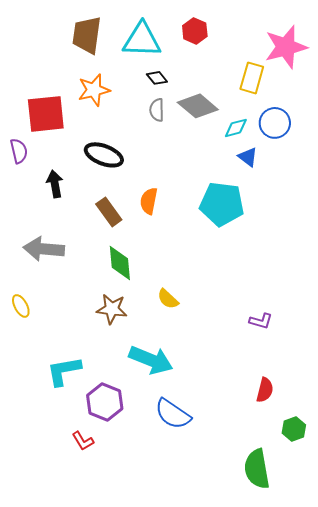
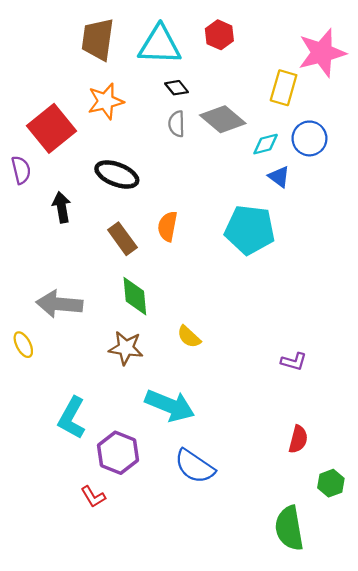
red square: (46, 114) -> (51, 128), turned -33
gray arrow: (44, 249) -> (59, 304), moved
cyan L-shape: (64, 371) -> (72, 418), turned -51

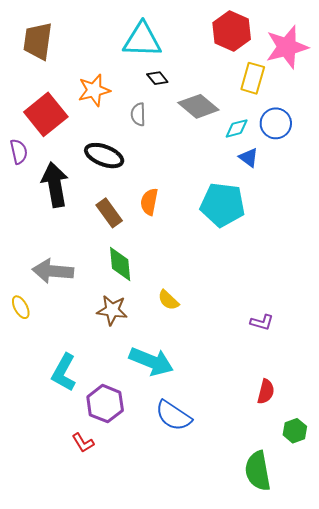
red hexagon: (219, 35) -> (232, 31), moved, size x1.5
brown trapezoid: (98, 39) -> (38, 41), moved
gray semicircle: (177, 124) -> (138, 114), moved
black arrow: (62, 207) -> (55, 185), size x1.6

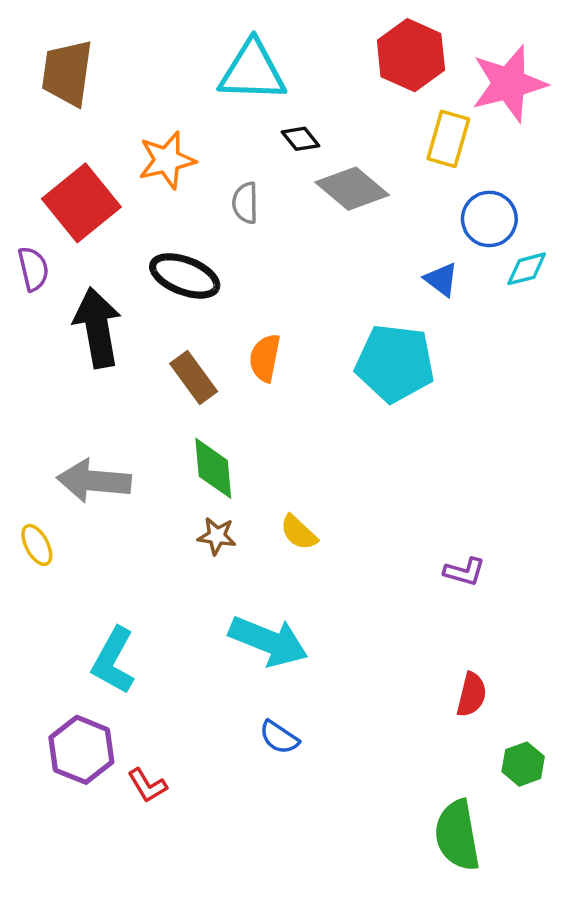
black diamond: (157, 78) -> (300, 139), moved
cyan diamond: (237, 128) -> (527, 269), moved
brown star: (112, 310) -> (217, 536), moved, size x0.7
purple hexagon: (105, 404) -> (81, 750), moved
blue semicircle: (173, 416) -> (279, 737), moved, size x0.6

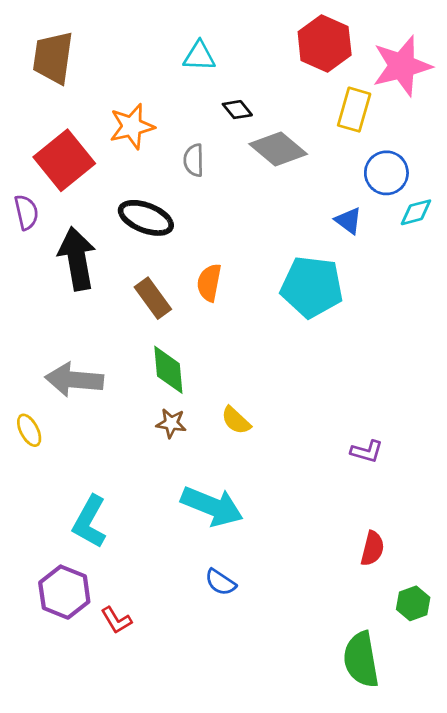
cyan triangle: (252, 71) -> (199, 56), size x0.6

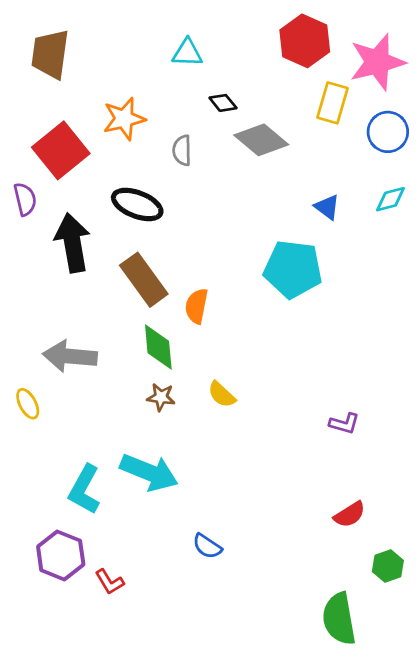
blue circle: (386, 173) -> (388, 132), moved
orange semicircle: (209, 283) -> (197, 306), moved
brown rectangle: (153, 298) -> (144, 280), size x1.4
cyan arrow: (212, 506) -> (149, 472), moved
red semicircle: (372, 548) -> (350, 515), turned 44

